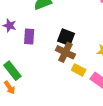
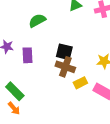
yellow rectangle: (79, 70) -> (80, 83), turned -48

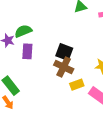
green semicircle: (37, 21) -> (23, 31), moved

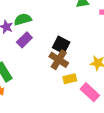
purple rectangle: (27, 51) -> (24, 40), turned 35

